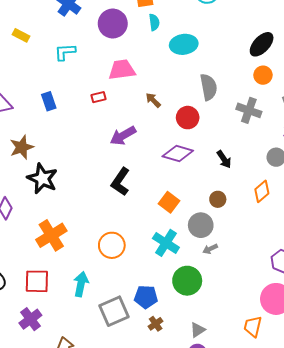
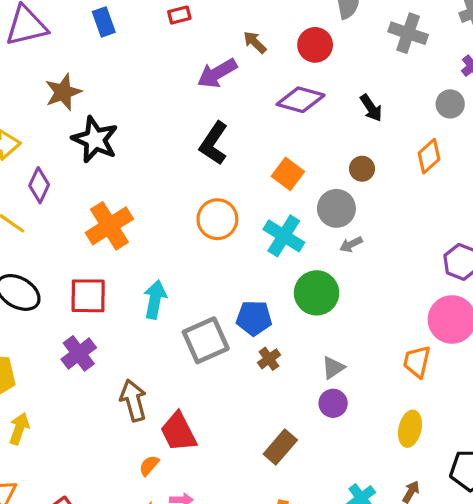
brown arrow: (153, 100) -> (255, 42), moved
orange circle: (112, 245) -> (217, 219), moved

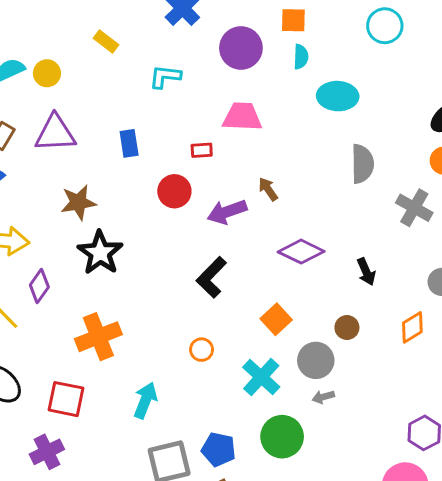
red circle: (315, 45) -> (174, 191), moved
orange circle: (217, 219) -> (202, 350), size x0.6
cyan arrow: (155, 299) -> (145, 400), moved

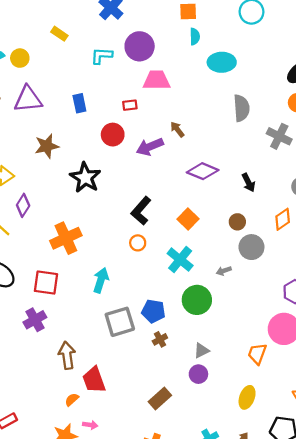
purple circle: (241, 48) -> (140, 46), moved
black star: (100, 253) -> (85, 178), moved
black L-shape: (211, 277) -> (141, 211), moved
gray circle: (316, 360) -> (251, 247), moved

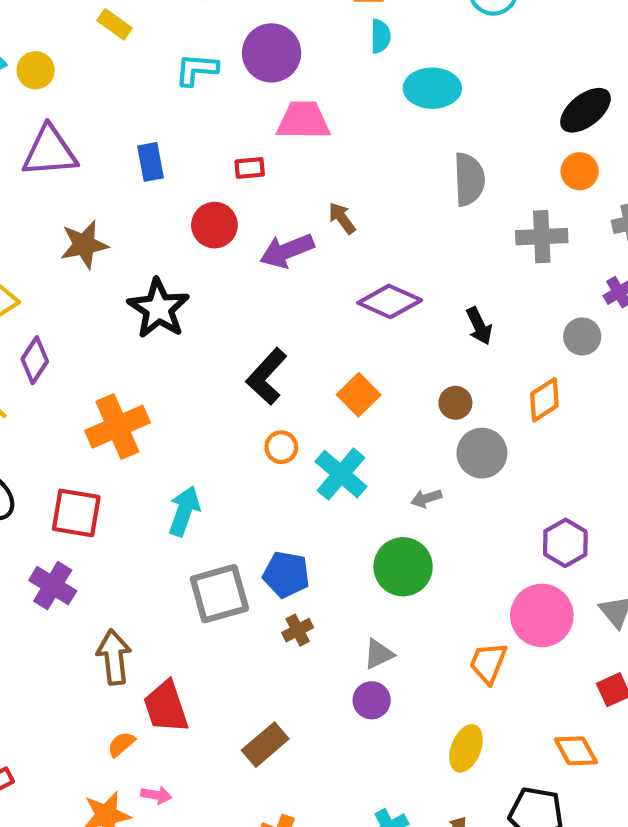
gray cross: (279, 136) -> (542, 237), turned -30
orange circle: (138, 243) -> (281, 447), moved
green circle: (197, 300) -> (403, 567), moved
purple cross: (35, 320) -> (53, 586), turned -30
brown rectangle: (160, 398) -> (265, 745), moved

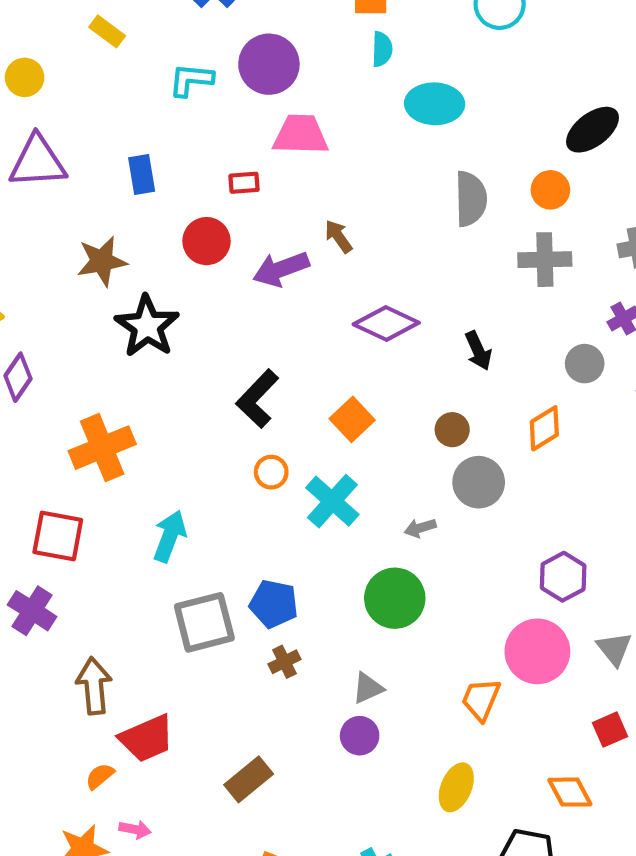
orange circle: (580, 171) -> (550, 190), moved
brown star: (84, 245) -> (102, 261), moved
red trapezoid: (166, 707) -> (147, 738), turned -96

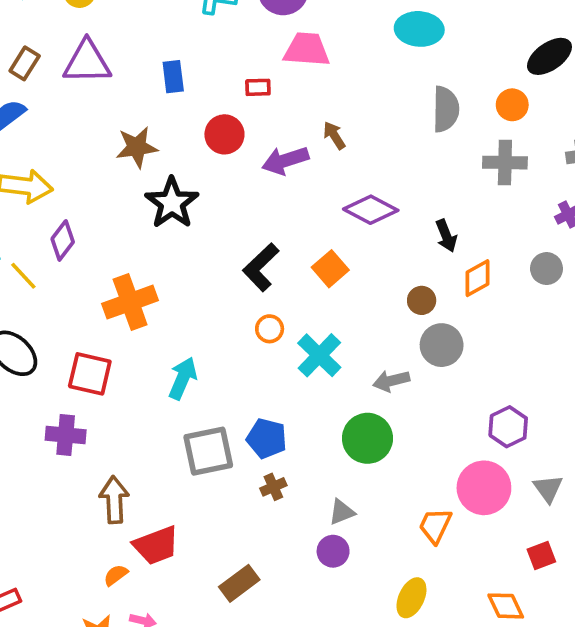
gray circle: (585, 364) -> (546, 269), moved
orange square: (352, 419) -> (330, 269), moved
orange diamond: (544, 428) -> (477, 278), moved
gray arrow: (420, 528) -> (391, 381), size x1.4
purple cross: (32, 611) -> (66, 435), turned -30

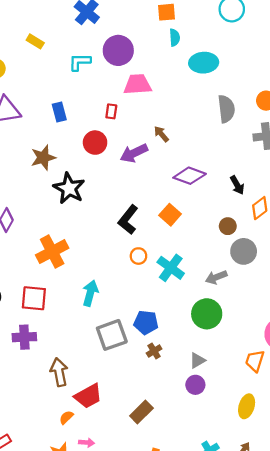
red rectangle: (258, 87) -> (111, 111), turned -72

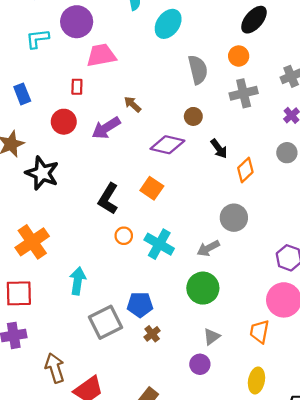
cyan ellipse: (204, 63) -> (168, 24), turned -44
brown circle: (228, 226) -> (193, 116), moved
gray triangle: (197, 360) -> (212, 337), moved

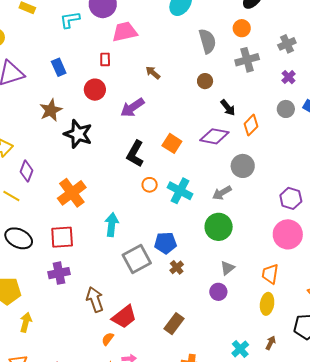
purple arrow: (106, 128) -> (132, 108), moved
purple diamond: (167, 145) -> (214, 136), moved
orange trapezoid: (260, 332) -> (270, 274), moved

